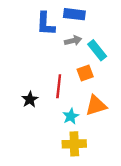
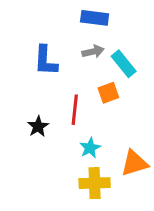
blue L-shape: (45, 24) -> (46, 61), moved
orange triangle: (96, 105) -> (134, 163), moved

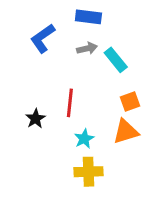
blue L-shape: (46, 61) -> (43, 38), moved, turned 52
orange square: (108, 93) -> (130, 101), moved
orange triangle: (134, 163) -> (126, 132), moved

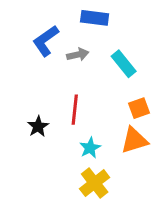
gray arrow: (87, 48) -> (78, 55), moved
yellow cross: (88, 172) -> (95, 183), turned -36

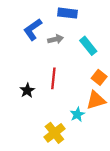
orange square: (139, 108) -> (99, 77), turned -32
cyan star: (90, 148) -> (77, 114), moved
yellow cross: (95, 183) -> (54, 133), moved

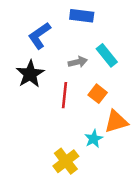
gray arrow: (56, 39) -> (78, 62), moved
orange square: (99, 77) -> (98, 94), moved
black star: (27, 90) -> (30, 74), moved, size x1.5

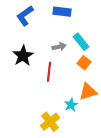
blue L-shape: (39, 36) -> (25, 16), moved
orange square: (98, 94) -> (84, 63), moved

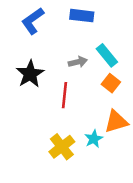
yellow cross: (50, 122) -> (62, 147), moved

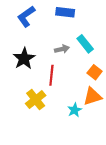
orange square: (111, 83) -> (95, 72), moved
yellow cross: (62, 147) -> (36, 100), moved

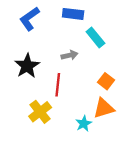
cyan rectangle: (85, 44) -> (95, 38), moved

